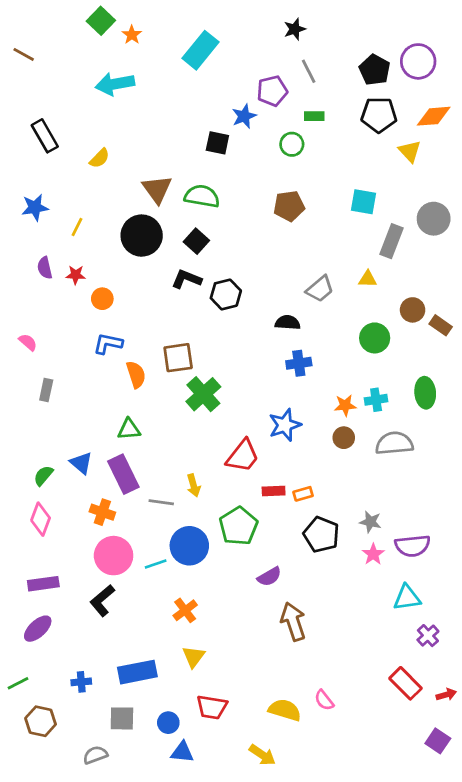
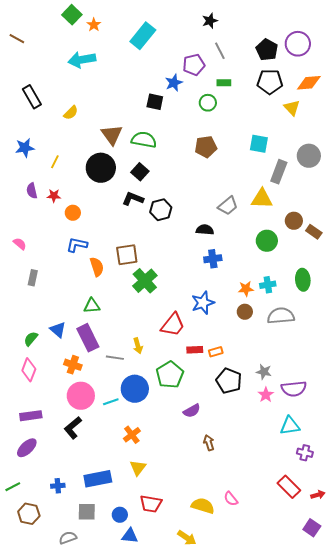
yellow triangle: (368, 279) -> (262, 199), size x1.6
brown arrow: (293, 622) -> (209, 443), size x0.6
purple cross: (428, 636) -> (305, 453), turned -35

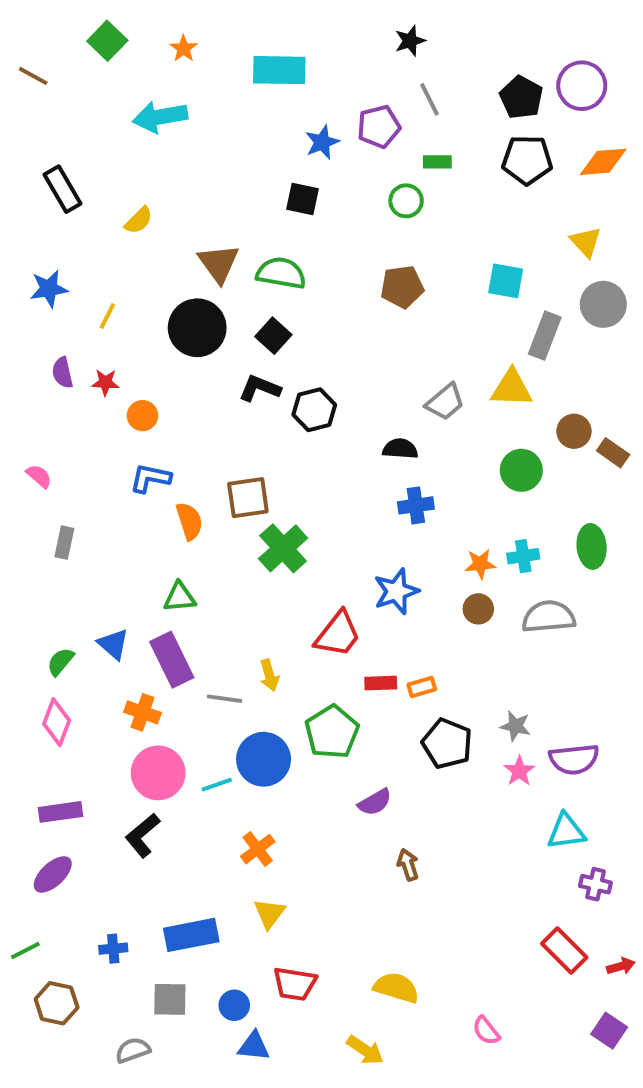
green square: (72, 15) -> (107, 41), moved
cyan rectangle: (143, 36) -> (279, 70), turned 52
blue star: (174, 83) -> (322, 142), moved
yellow triangle: (292, 108) -> (586, 242), moved
pink semicircle: (231, 499) -> (486, 1031), moved

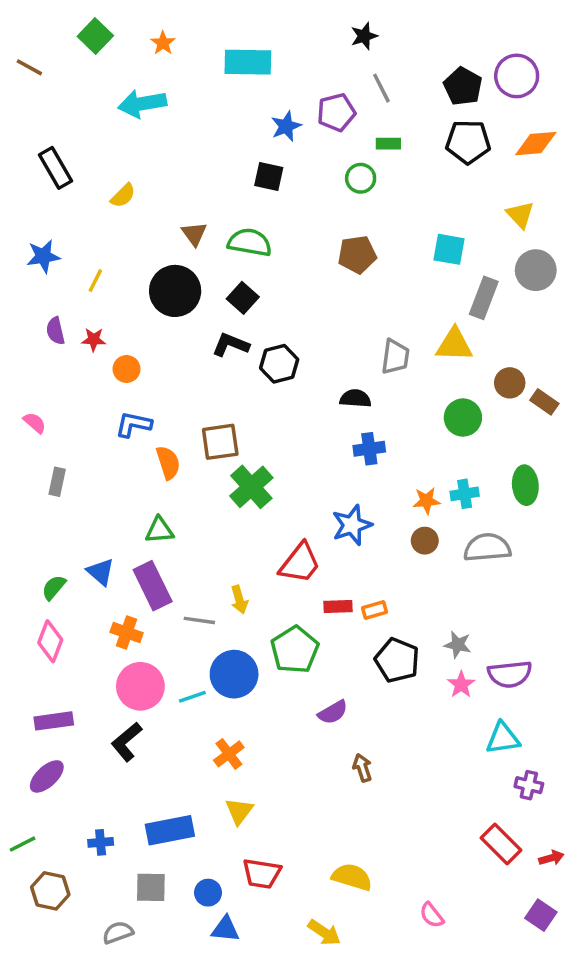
brown triangle: (219, 263) -> (194, 234), size x0.7
gray trapezoid: (445, 402) -> (395, 357), turned -42

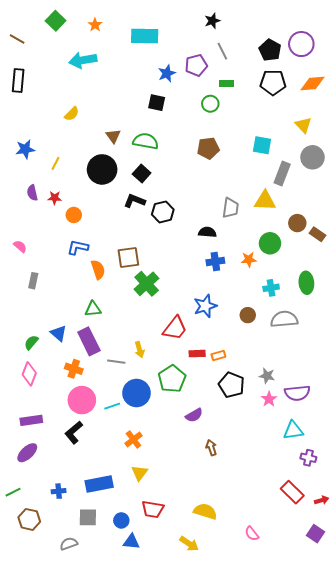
black rectangle: (55, 168) -> (18, 80), moved, turned 35
orange star: (427, 501) -> (249, 259), moved

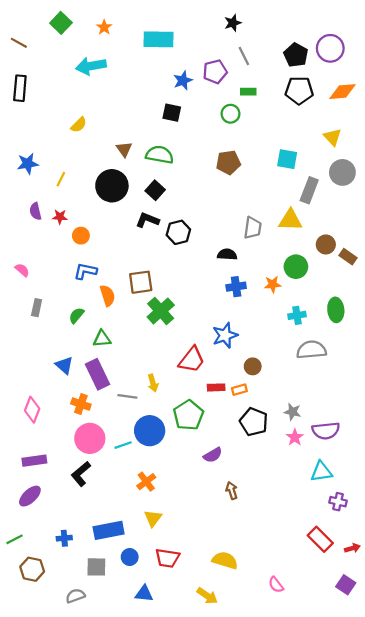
brown circle: (248, 315) -> (253, 366), moved
green semicircle: (31, 342) -> (76, 315), moved
blue circle: (121, 520) -> (130, 557), moved

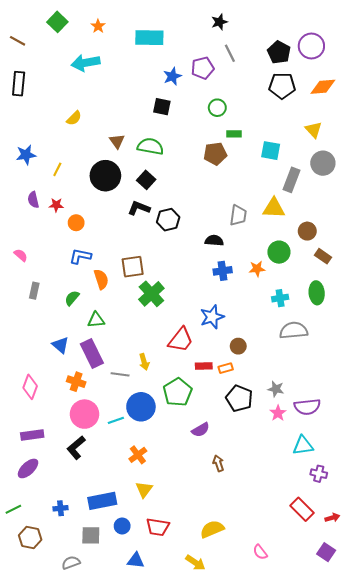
green rectangle: (248, 92) -> (234, 134), moved
brown rectangle: (348, 257) -> (323, 256), moved
yellow semicircle: (225, 560) -> (212, 529), turned -40

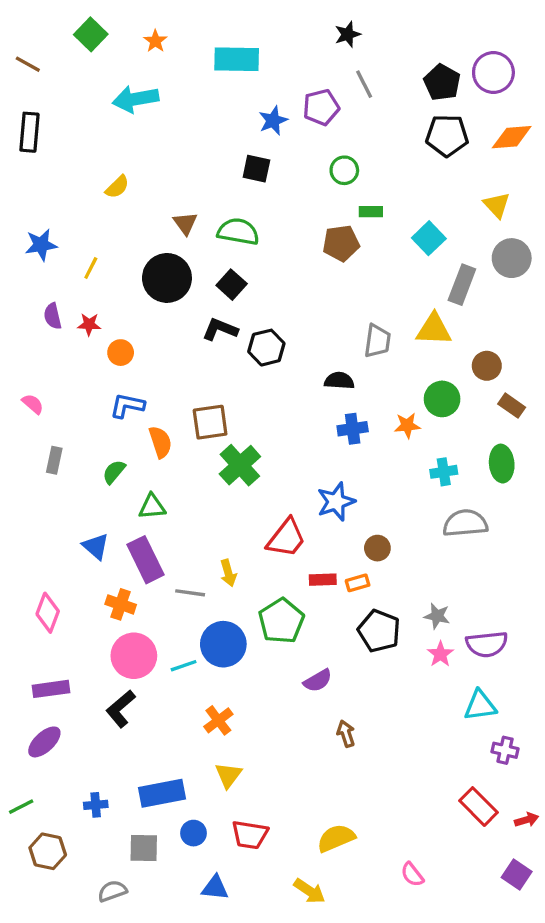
cyan square: (271, 151) -> (429, 238), turned 36

